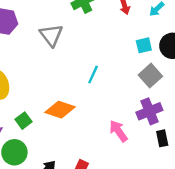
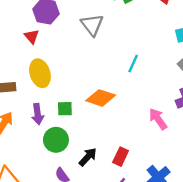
green square: (23, 121) -> (65, 109), turned 35

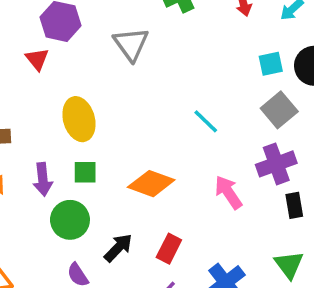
cyan line: (133, 64) -> (206, 121), moved, turned -72
yellow ellipse: (40, 73) -> (79, 119), moved
orange diamond: (101, 98) -> (151, 184), moved

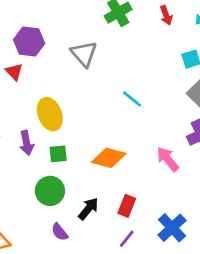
cyan line: (206, 121) -> (132, 99), moved
purple arrow: (43, 179) -> (27, 143), moved

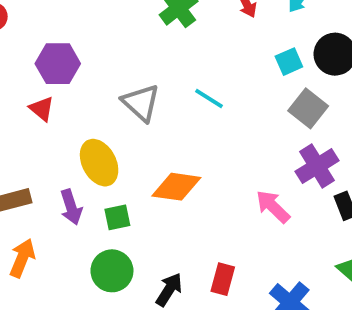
gray triangle: (84, 54) -> (141, 103), moved
cyan line: (132, 99) -> (209, 99), moved
orange diamond: (109, 158) -> (176, 187), moved

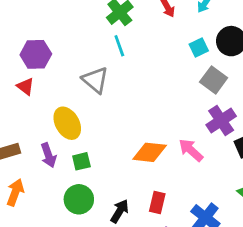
cyan line: (209, 99) -> (119, 46), moved, turned 40
orange diamond: (176, 187) -> (150, 152), moved

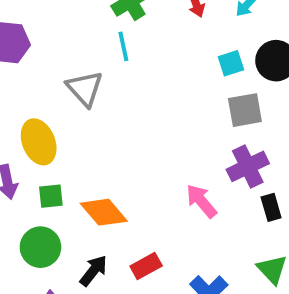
gray square: (214, 80) -> (245, 110), turned 36
orange diamond: (150, 152) -> (104, 212), moved, turned 36
red rectangle: (157, 203) -> (146, 266), turned 40

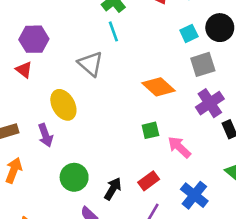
green square: (51, 196) -> (150, 130), moved
pink arrow: (201, 201) -> (179, 147), moved
orange diamond: (104, 212) -> (159, 87), moved

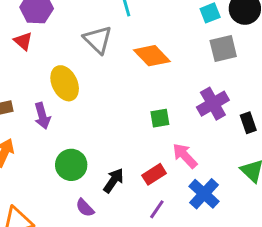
orange diamond: (159, 87) -> (152, 56), moved
purple cross: (210, 103) -> (213, 104), moved
pink arrow: (179, 147) -> (185, 156), moved

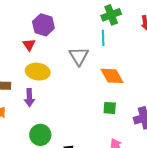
yellow ellipse: (65, 83) -> (38, 72), moved, turned -70
green square: (160, 118) -> (110, 108), moved

